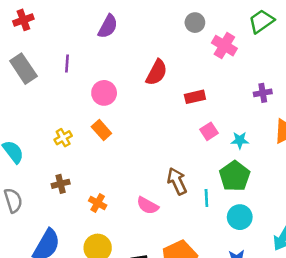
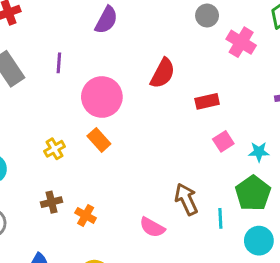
pink circle: (104, 93) -> (102, 97), size x1.4
orange cross: (98, 203) -> (86, 215), moved

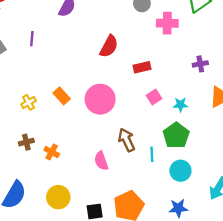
pink cross: (241, 42) -> (167, 23), turned -30
pink circle: (102, 97) -> (100, 99), moved
pink semicircle: (152, 227) -> (101, 161), turned 42

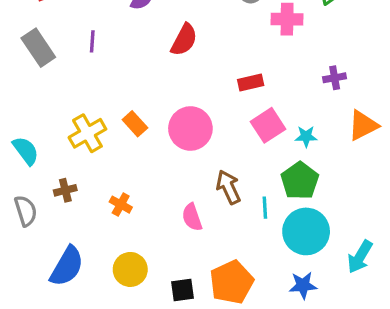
red semicircle: (109, 46) -> (184, 40), moved
pink square: (154, 97) -> (268, 125), size x1.5
yellow cross: (29, 102) -> (87, 133), size x1.6
brown cross: (26, 142) -> (65, 190), moved
cyan circle: (180, 171) -> (306, 231), size x1.5

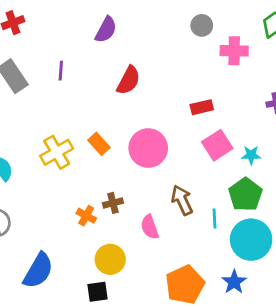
red semicircle: (184, 40) -> (128, 80), moved
brown cross: (65, 190) -> (113, 203), moved
yellow circle: (130, 269) -> (110, 259), moved
blue star: (303, 285) -> (234, 282), moved, turned -30
black square: (183, 290) -> (97, 292), moved

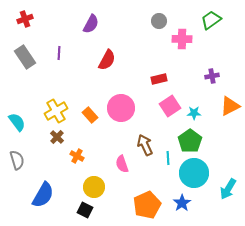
orange rectangle: (99, 144) -> (90, 115), moved
brown cross: (113, 203) -> (57, 137), moved, turned -32
black square: (97, 292) -> (85, 210), turned 35

